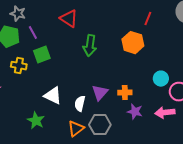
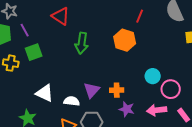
white semicircle: (80, 104) -> (72, 101), turned 84

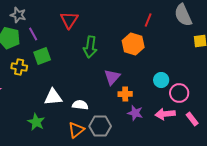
red triangle: (61, 16) -> (69, 20), turned 30
purple triangle: (92, 90) -> (112, 77), moved
white triangle: (45, 93) -> (53, 97), turned -30

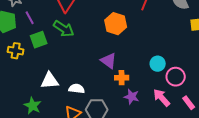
orange hexagon: (133, 44) -> (116, 24), moved
green arrow: (90, 47) -> (64, 29), moved, turned -65
purple triangle: (112, 77) -> (109, 61), turned -36
pink arrow: (165, 114) -> (162, 98), turned 54

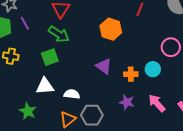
green square: (39, 40) -> (50, 57), moved
pink circle: (176, 77) -> (171, 47), moved
orange cross: (122, 78) -> (131, 74), moved

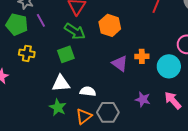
orange hexagon: (111, 29) -> (110, 25), moved
cyan circle: (153, 69) -> (169, 66), size x1.5
orange cross: (131, 74) -> (142, 56), moved
green star: (28, 111) -> (58, 107), moved

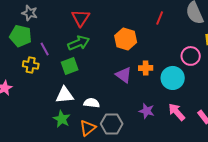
purple line: (41, 20) -> (45, 49), moved
orange hexagon: (110, 25) -> (126, 39), moved
green arrow: (75, 31) -> (79, 43), turned -55

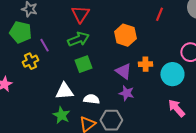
yellow cross: (31, 65) -> (30, 61), turned -35
green square: (70, 66) -> (83, 64), moved
purple star: (147, 111) -> (126, 93), moved

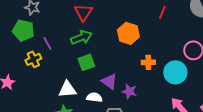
purple triangle: (123, 71) -> (109, 81), moved

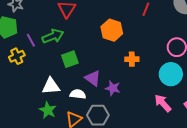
green arrow: (81, 37) -> (53, 36), moved
cyan circle: (175, 72) -> (171, 74), moved

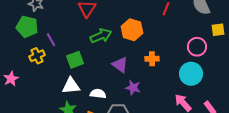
green arrow: (53, 36) -> (101, 36), moved
green square: (70, 59) -> (75, 60), moved
purple triangle: (93, 78) -> (120, 65), moved

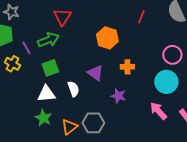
green arrow: (101, 36) -> (48, 40), moved
yellow cross: (37, 56) -> (12, 64), turned -35
purple star: (133, 88) -> (118, 96), moved
white semicircle: (98, 94) -> (73, 89), moved, turned 63

